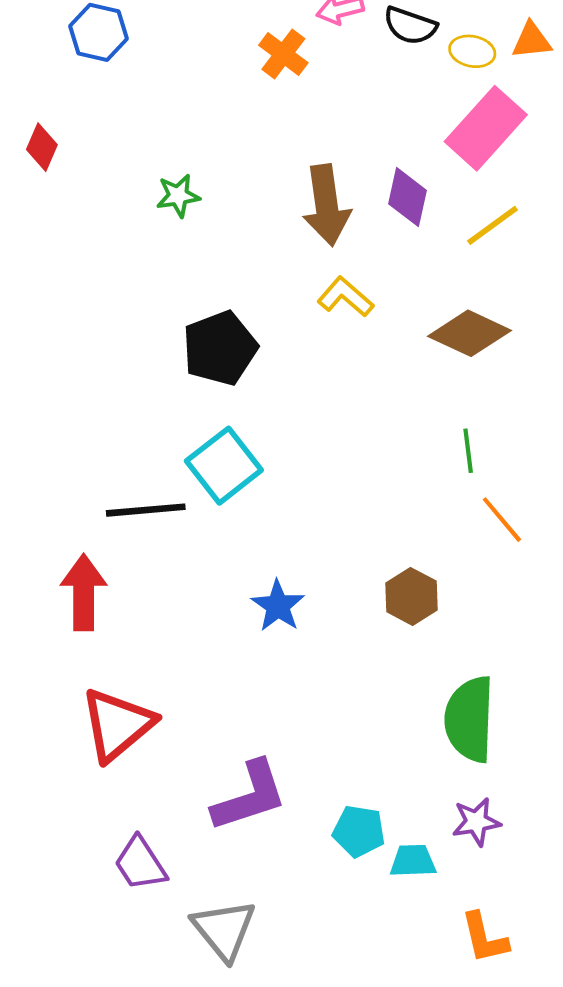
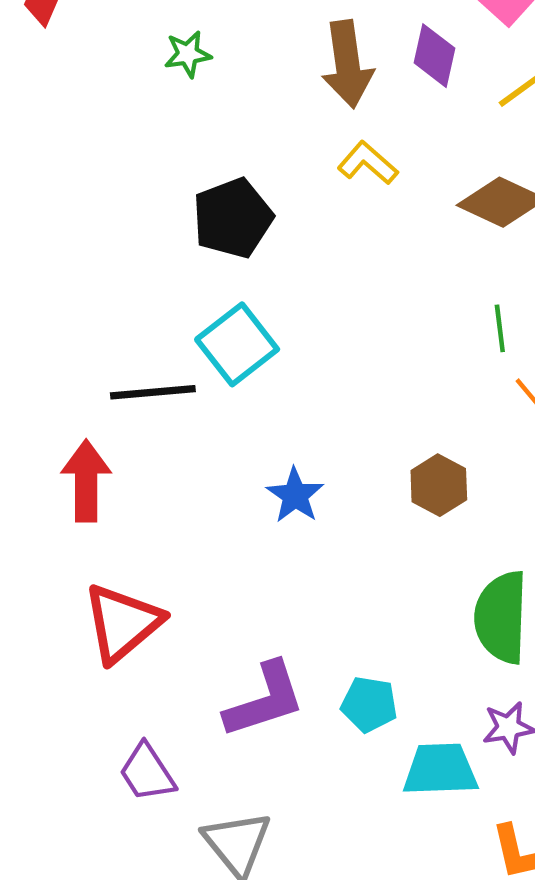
cyan pentagon: (359, 831) -> (369, 704), moved
cyan trapezoid: (413, 861) -> (440, 770), size x1.5

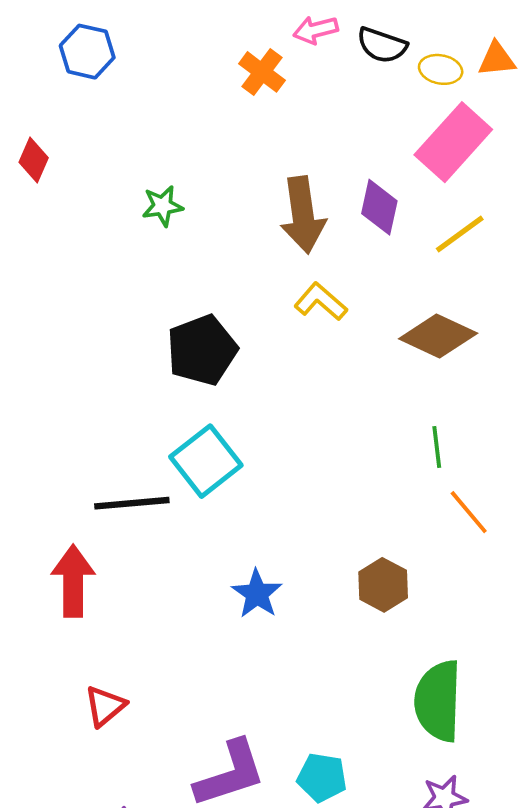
red triangle: (122, 623) -> (105, 706), size x0.6

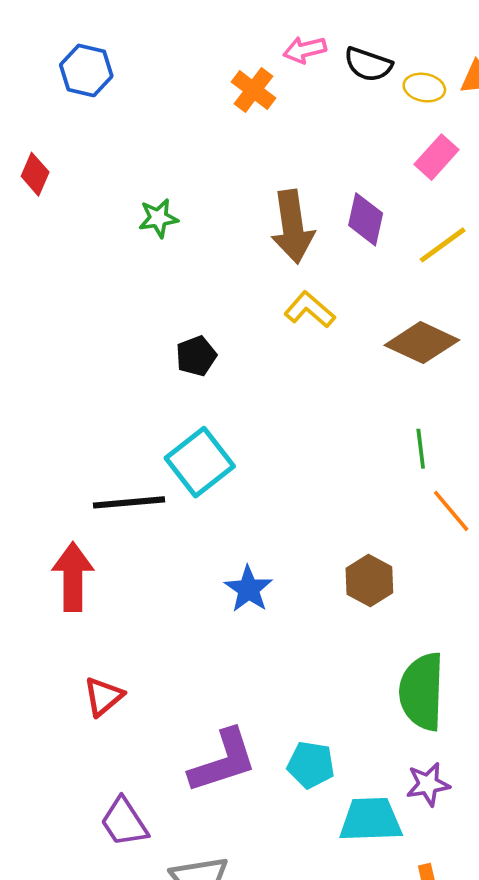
pink rectangle: (453, 142) -> (437, 157), size x0.6
black pentagon: (202, 350) -> (196, 356), size x0.6

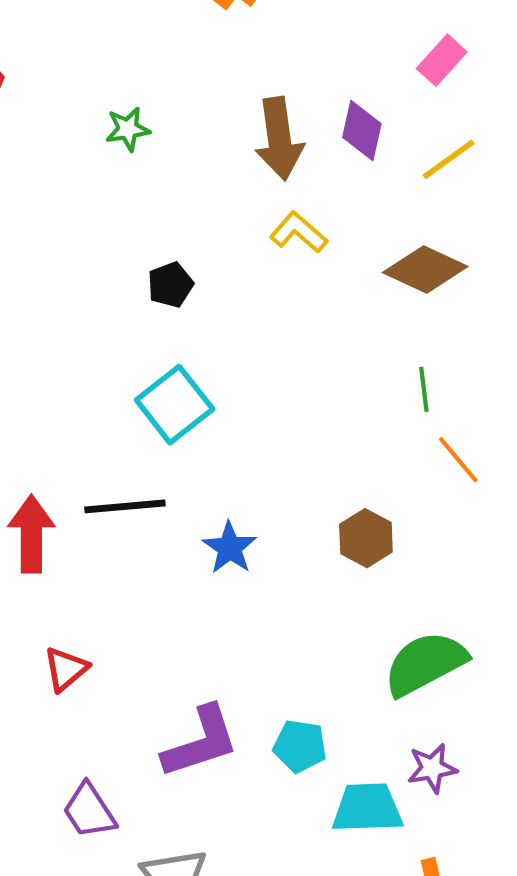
black line: (129, 502) -> (125, 506), moved
green semicircle: (422, 692) -> (425, 663), turned 60

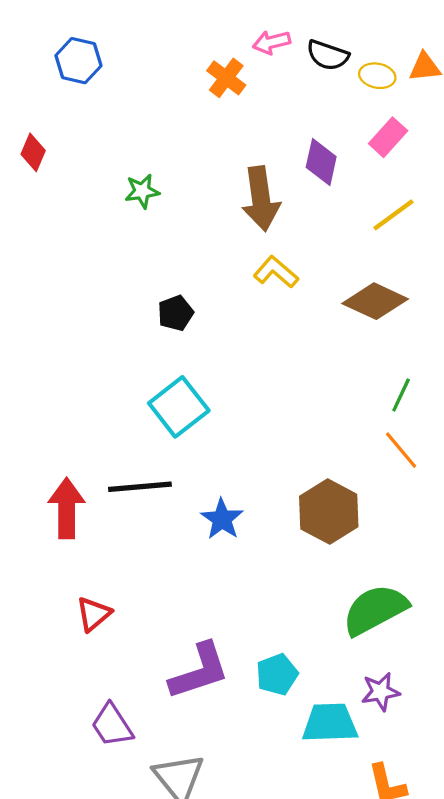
purple diamond: (362, 130) -> (321, 162), moved
green line: (424, 389) -> (401, 395), moved, turned 32
brown hexagon: (366, 538) -> (329, 512), size x1.4
cyan pentagon: (300, 746) -> (277, 674), turned -30

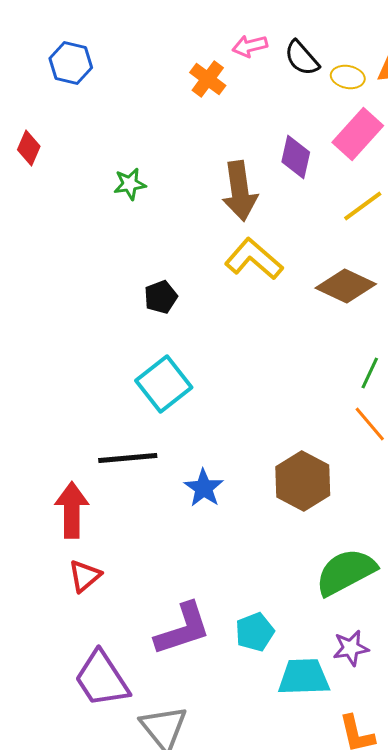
black semicircle: (328, 55) -> (302, 58), turned 30
pink rectangle: (388, 137) -> (358, 134), size x1.4
yellow L-shape: (276, 272) -> (254, 259), size x1.4
red arrow: (67, 508) -> (72, 510), moved
purple trapezoid: (112, 725) -> (102, 679), size x1.4

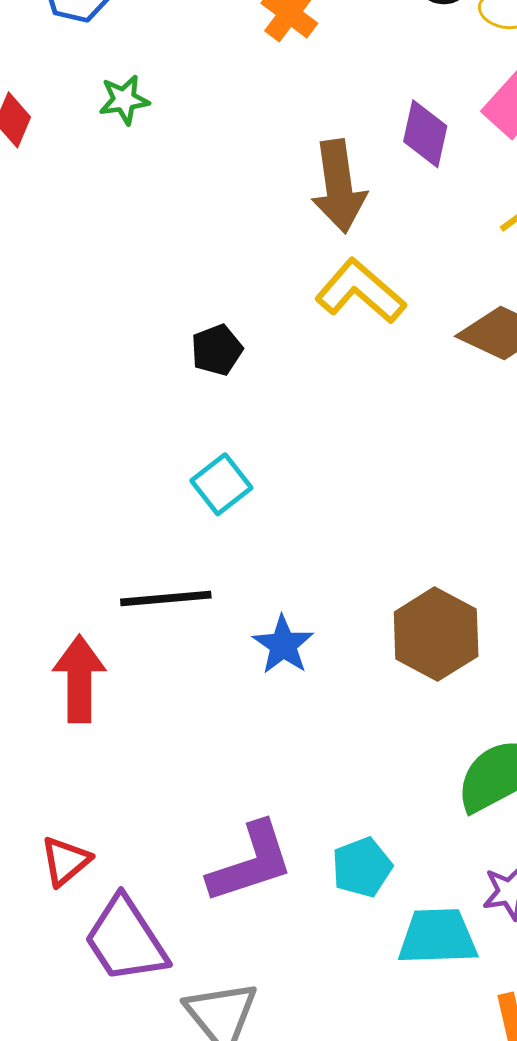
green star: (130, 184) -> (124, 100), moved
cyan square: (164, 384) -> (221, 484), size x0.7
red triangle: (85, 576) -> (65, 861), moved

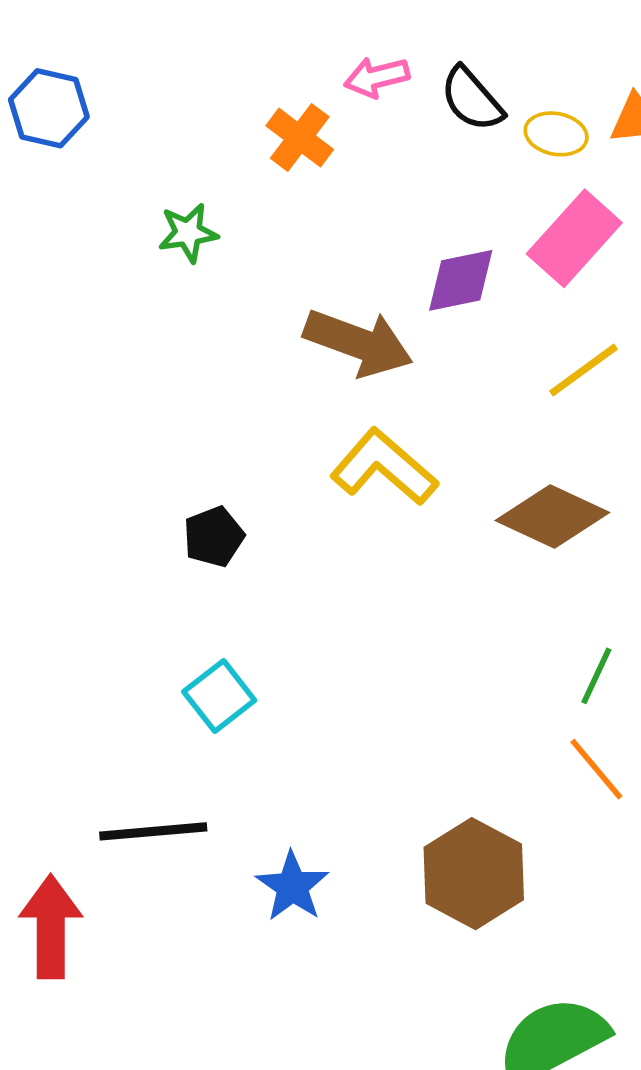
green star: (124, 100) -> (188, 233), moved
purple diamond: (425, 134) -> (461, 280), turned 66
brown arrow: (339, 186) -> (358, 343), turned -62

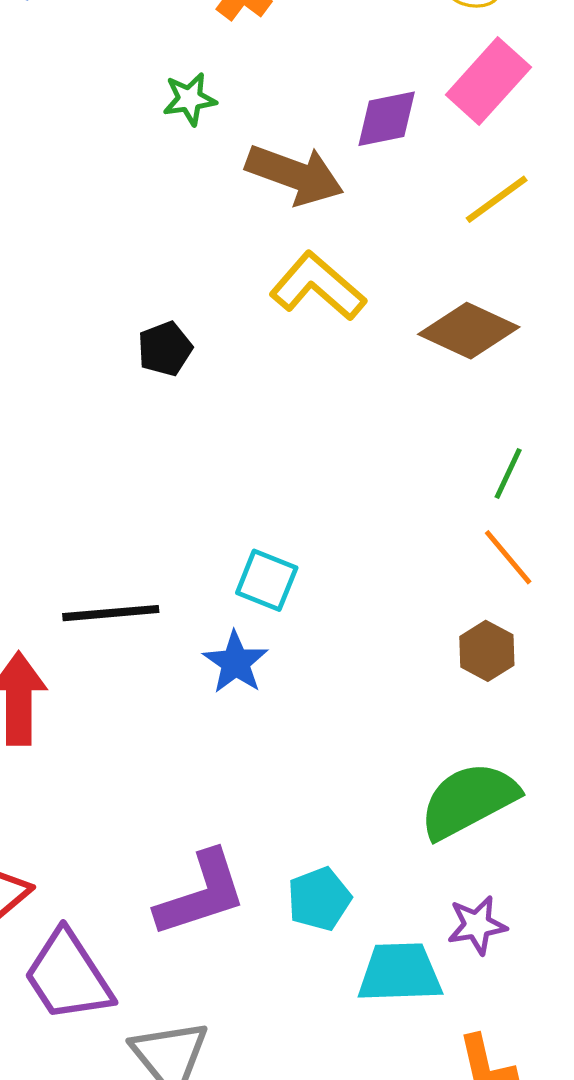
green star: (188, 233) -> (190, 99), moved
cyan square: (219, 696) -> (267, 580), moved, turned -30
brown hexagon: (474, 874) -> (487, 651), moved, size x0.6

